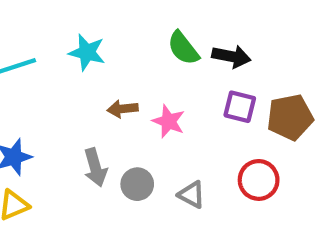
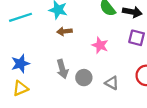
brown arrow: (123, 109) -> (65, 31), moved

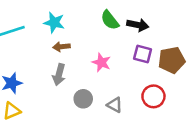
gray arrow: (62, 69) -> (59, 75), moved, turned 30

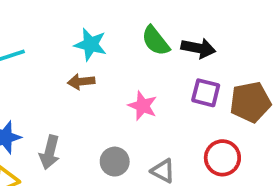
cyan star: (54, 23) -> (90, 44), moved
gray arrow: (59, 75) -> (50, 152), moved

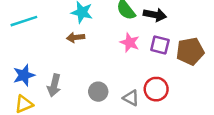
pink star: (143, 106) -> (130, 42), moved
red circle: (222, 158) -> (156, 89), moved

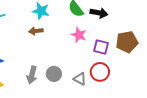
purple square: (160, 45) -> (101, 47), moved
gray arrow: (54, 85) -> (32, 75), moved

